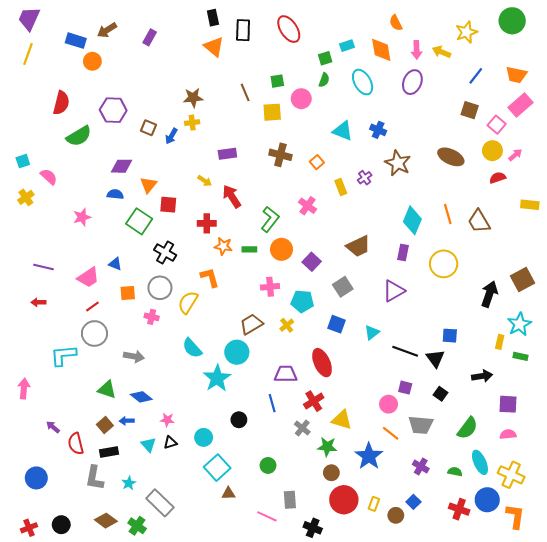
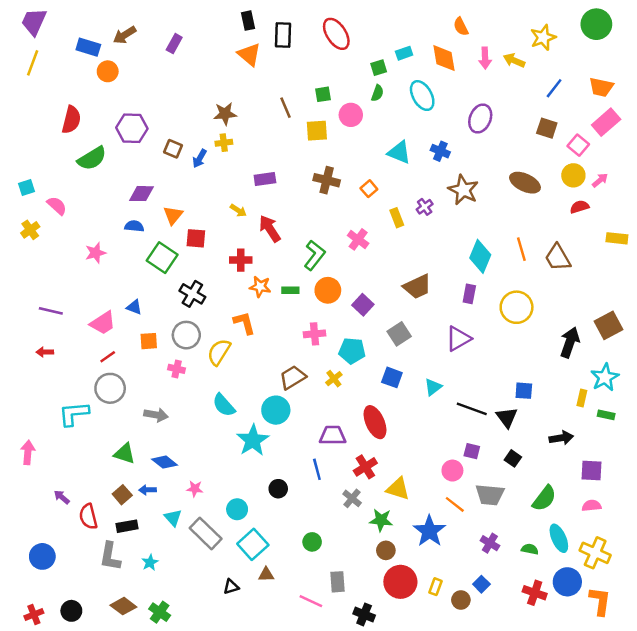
purple ellipse: (412, 82) -> (480, 119), moved
black triangle: (170, 443) -> (231, 587), moved
gray rectangle: (160, 503) -> (206, 533), moved

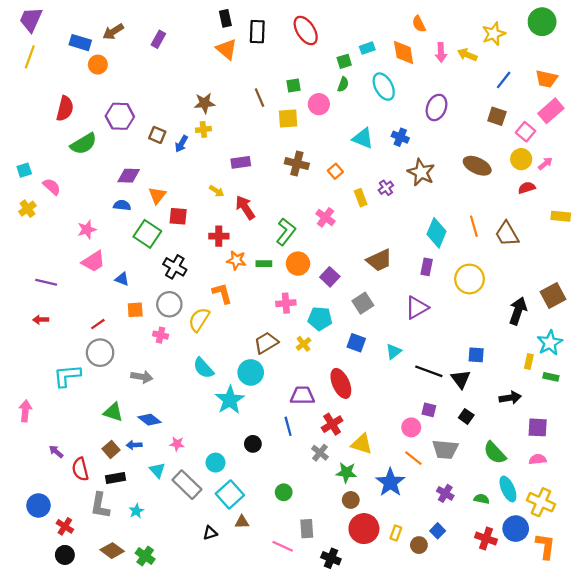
pink trapezoid: (103, 323) -> (93, 261), moved
green semicircle: (544, 498) -> (495, 453), turned 100
red cross: (34, 614) -> (65, 526), moved, turned -35

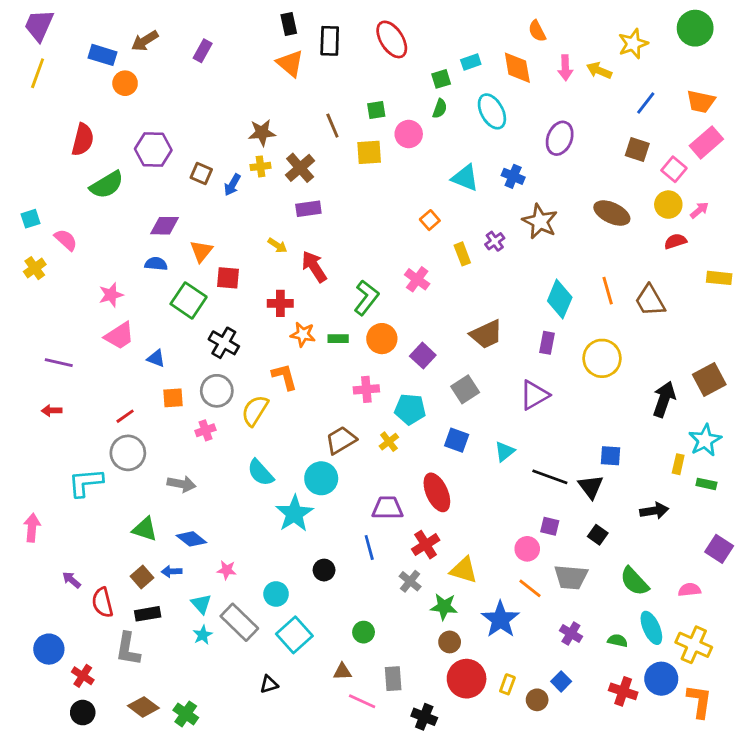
brown cross: (297, 164) -> (300, 168), moved, turned 35
pink cross: (161, 335) -> (205, 430), turned -32
purple square: (538, 427) -> (719, 549), moved, turned 30
cyan star: (136, 511) -> (203, 635), moved
brown triangle: (242, 522) -> (342, 672), moved

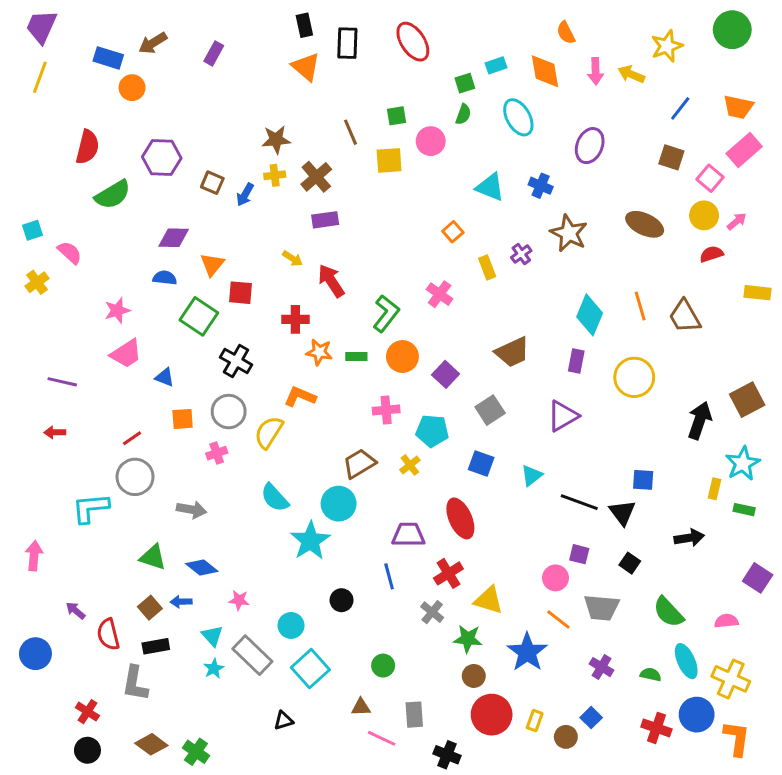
orange L-shape: (284, 377) -> (300, 397), turned -52
blue circle: (49, 649) -> (35, 654), moved

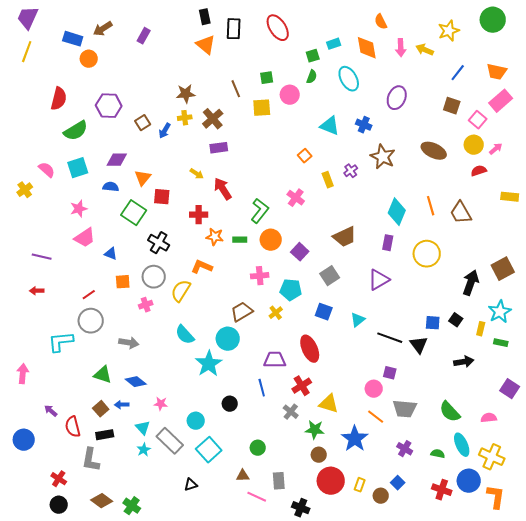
brown square: (212, 183) -> (143, 123), turned 35
cyan square: (33, 230) -> (78, 168), moved, size x1.5
black square: (630, 563) -> (456, 320), moved

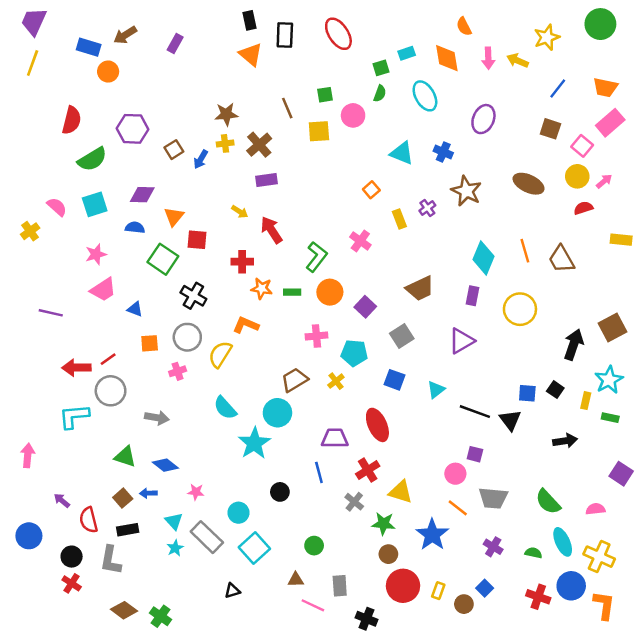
red arrow: (37, 291) -> (76, 368), moved, size x1.6
black circle: (59, 505) -> (72, 557), moved

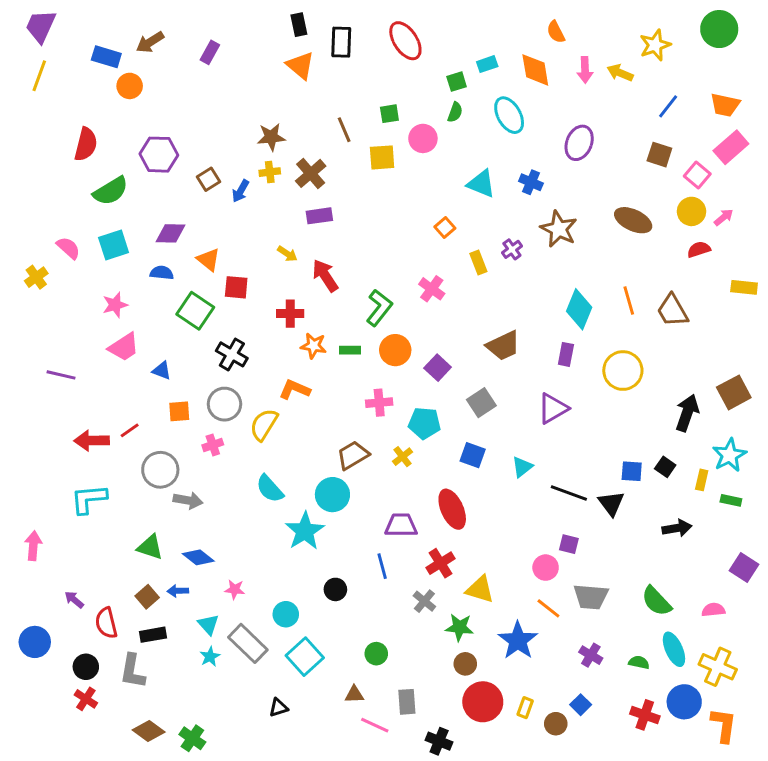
orange triangle: (174, 217) -> (208, 260), turned -30
gray circle: (111, 391) -> (160, 470), moved

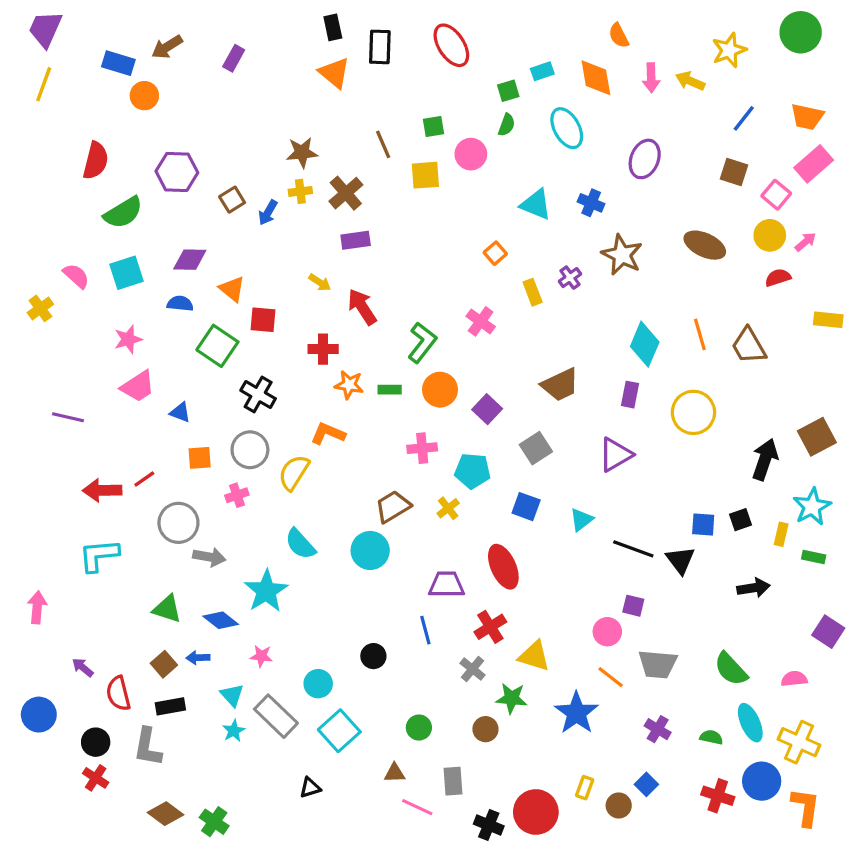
black square: (665, 467) -> (741, 520), turned 36
cyan star: (305, 531) -> (266, 591), moved
brown circle: (465, 664) -> (485, 729), moved
red circle: (483, 702) -> (536, 812), moved

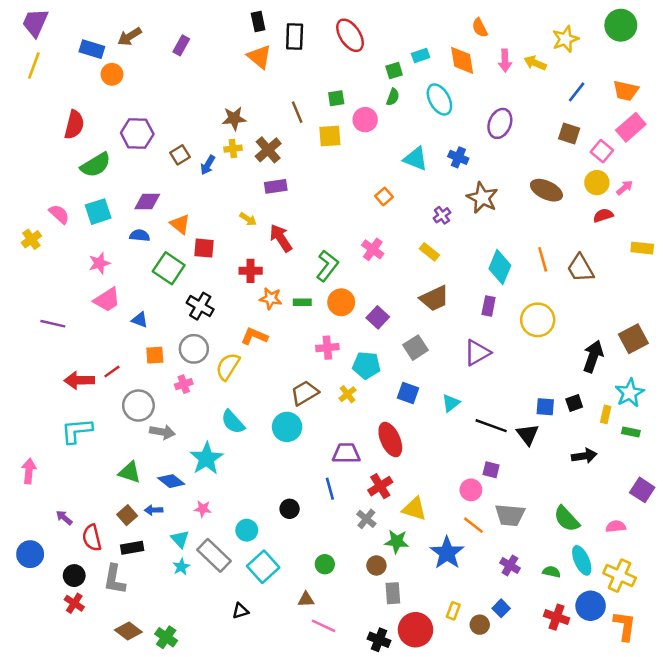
yellow rectangle: (533, 292) -> (429, 252), moved, turned -30
gray rectangle: (453, 781) -> (393, 593), moved

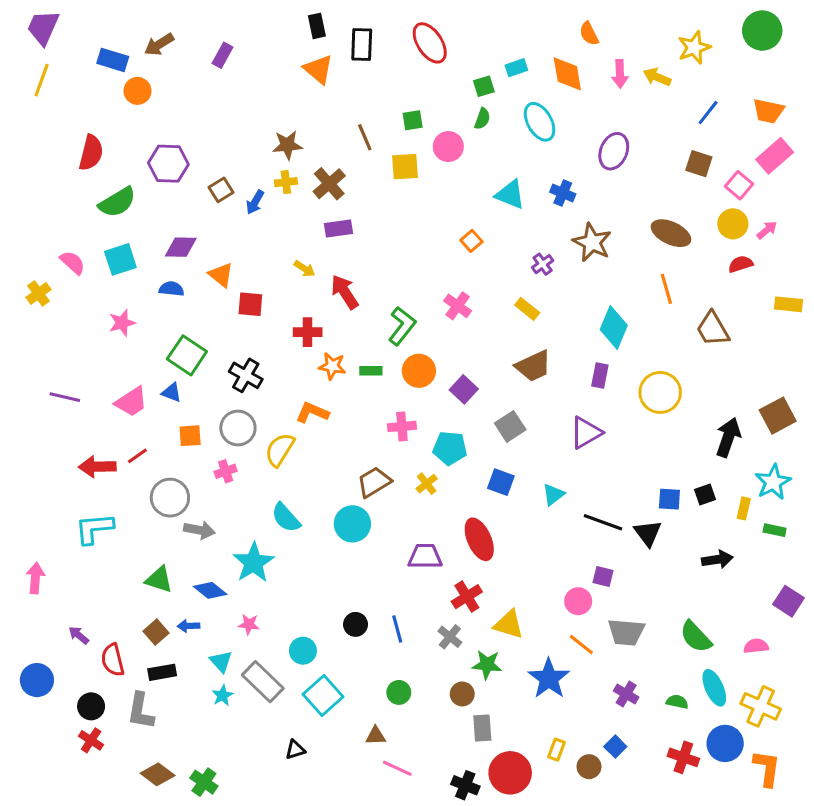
orange line: (543, 259) -> (666, 289), moved
green square: (169, 268) -> (187, 355), moved
pink trapezoid: (107, 300) -> (131, 402), moved
blue line: (330, 489) -> (397, 629), moved

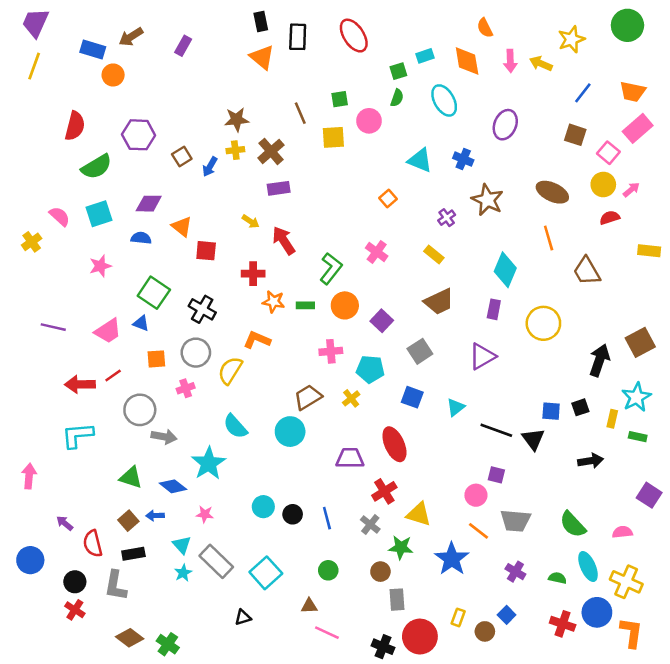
cyan circle: (303, 651) -> (263, 507), moved

